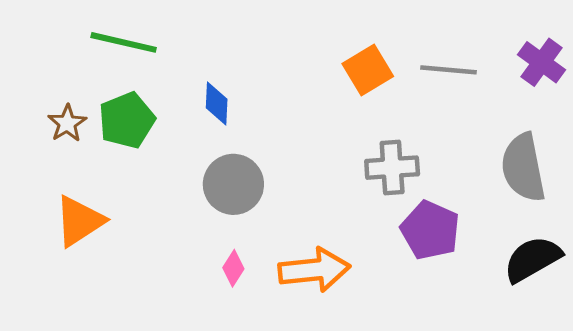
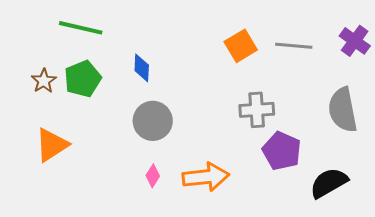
black semicircle: (532, 259) -> (329, 183), moved

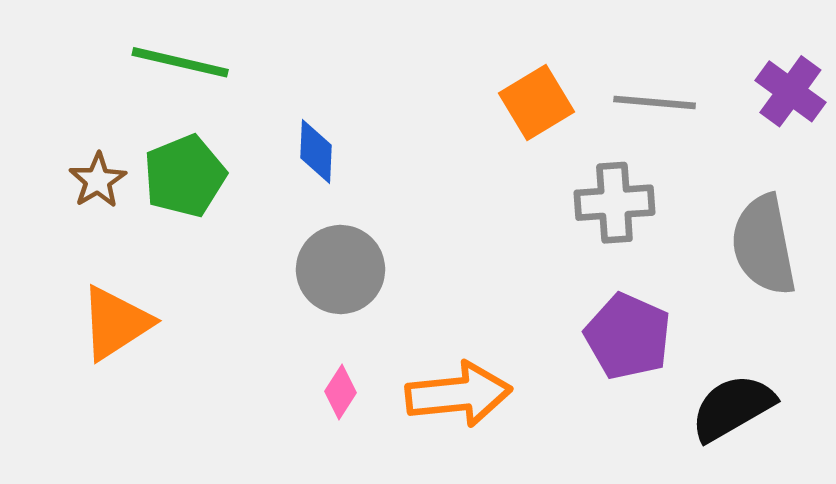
gray cross: (257, 110) -> (614, 203), moved

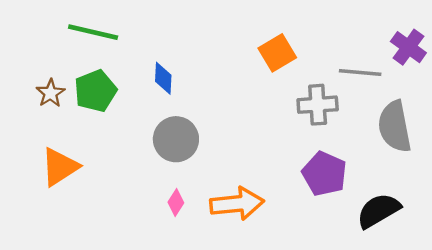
gray line: (655, 102) -> (360, 72), moved

